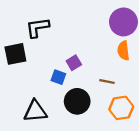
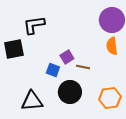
brown line: (107, 81) -> (83, 67), moved

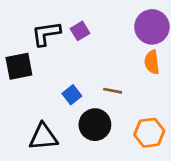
purple square: (67, 57) -> (80, 31), moved
blue square: (53, 70) -> (72, 95), turned 32

